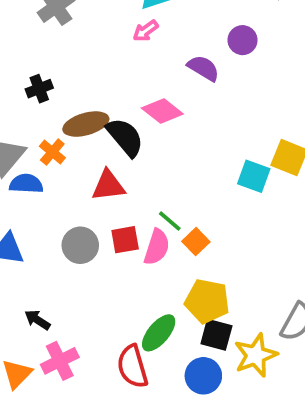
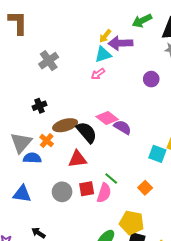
purple semicircle: (203, 68) -> (122, 127), moved
orange square: (196, 242) -> (145, 188), moved

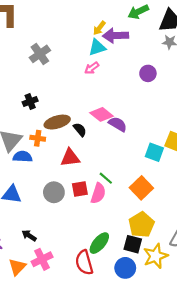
black semicircle: (87, 132) -> (80, 130), size x0.6
orange cross: (47, 141) -> (38, 138), turned -32
orange square: (145, 188) -> (141, 188), size x1.5
yellow pentagon: (132, 223) -> (141, 225), moved, turned 30

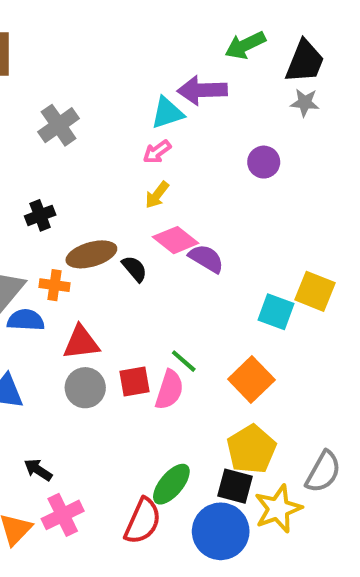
yellow arrow: (99, 28) -> (157, 195), moved
red triangle: (70, 158) -> (81, 343), moved
red semicircle: (84, 263) -> (143, 521), turned -140
blue circle: (125, 268) -> (221, 531), size x1.4

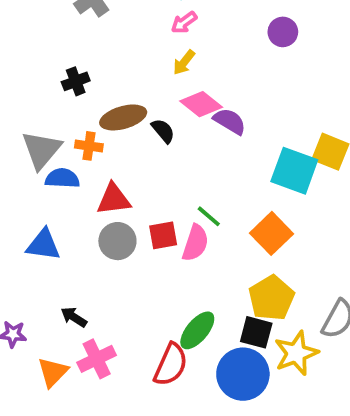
cyan square: (276, 312) -> (294, 171), size x1.4

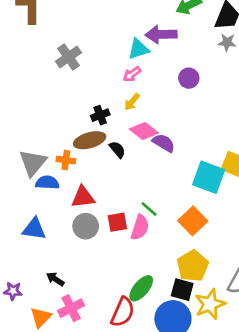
purple circle: (283, 32) -> (189, 78), moved
black cross: (76, 81) -> (100, 115), moved

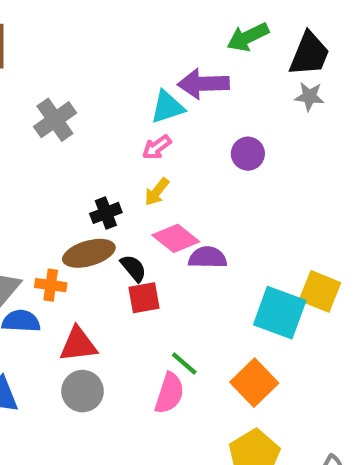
purple semicircle: (164, 143) -> (208, 258), turned -30
red square: (117, 222) -> (144, 298), moved

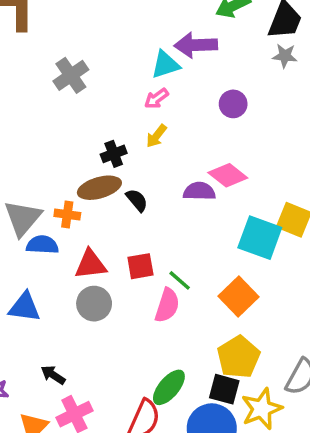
pink diamond: (176, 238) -> (228, 175), moved
red square: (144, 298) -> (140, 266), moved

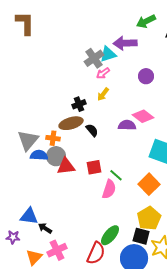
gray cross: (71, 75) -> (94, 58), moved
gray circle: (94, 304) -> (56, 156), moved
blue triangle: (25, 307) -> (29, 216), moved

